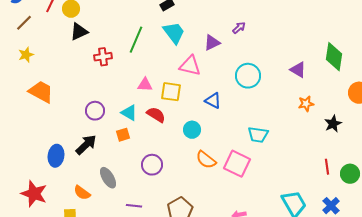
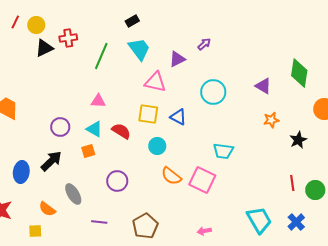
red cross: (103, 57) -> (68, 38), moved
pink triangle: (145, 85) -> (98, 101), moved
yellow square: (171, 92) -> (148, 114), moved

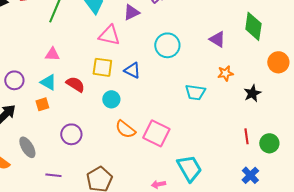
cyan trapezoid: (223, 151) -> (195, 92), moved
cyan trapezoid: (259, 220) -> (189, 168), moved

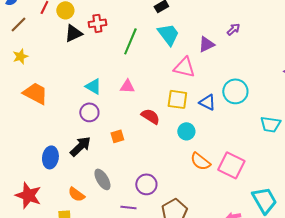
cyan circle: (167, 45) -> (235, 91), moved
cyan triangle: (48, 82) -> (93, 86), moved
purple circle: (71, 134) -> (146, 184), moved

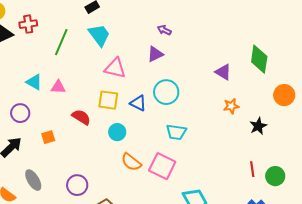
purple arrow: (233, 29) -> (164, 30), turned -112
purple triangle: (206, 44) -> (155, 54), moved
cyan triangle: (93, 86) -> (34, 82), moved
cyan trapezoid: (270, 124) -> (176, 132), moved

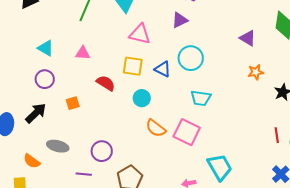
cyan triangle: (34, 82) -> (46, 48), moved
gray ellipse: (33, 180) -> (58, 146), turned -45

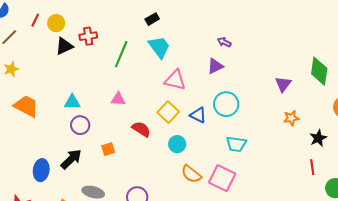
purple triangle: (248, 38) -> (283, 84), turned 36
cyan triangle: (46, 48) -> (72, 102), moved, turned -30
yellow square: (133, 66) -> (168, 112), turned 35
red line: (277, 135) -> (312, 167), moved

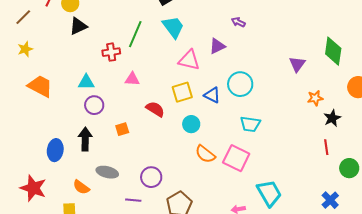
red cross: (88, 36) -> (111, 52), moved
purple triangle: (215, 66) -> (217, 46), moved
yellow square: (168, 112) -> (182, 92), turned 30
orange star: (291, 118) -> (315, 98), moved
black arrow: (71, 159) -> (85, 139), turned -45

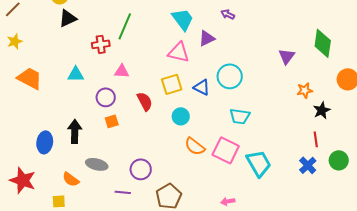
cyan trapezoid: (173, 27) -> (183, 19), moved
purple circle: (94, 105) -> (106, 97), moved
red semicircle: (155, 109) -> (145, 101), turned 30
cyan trapezoid: (269, 193) -> (259, 163), moved
blue cross: (330, 200) -> (308, 165), moved

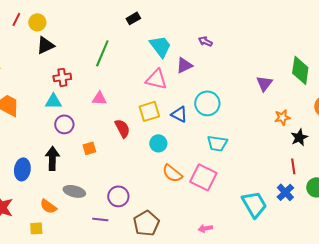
red cross: (101, 44) -> (62, 77), moved
purple circle: (106, 97) -> (64, 124), moved
cyan trapezoid: (259, 163) -> (254, 204), moved

